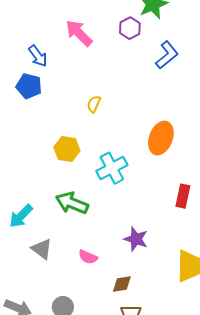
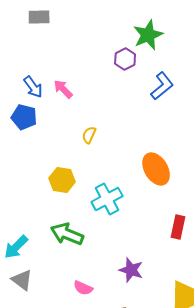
pink arrow: (79, 33) -> (63, 89), moved, size x0.7
orange ellipse: (161, 138) -> (156, 169), turned -52
gray triangle: (42, 249) -> (22, 280), moved

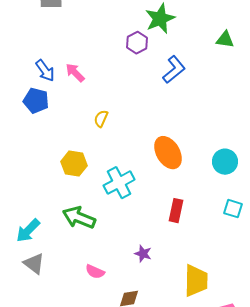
red rectangle: (178, 227) -> (176, 211), moved
purple star: (131, 270) -> (143, 254), size x0.7

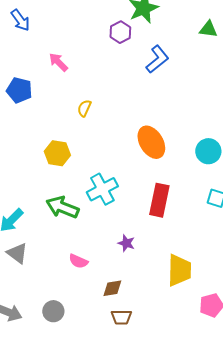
blue arrow: (45, 71) -> (20, 20), moved
cyan cross: (119, 183) -> (102, 189), moved
red rectangle: (176, 211) -> (159, 200), size x1.4

